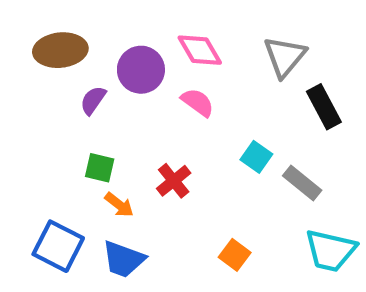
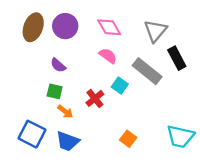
brown ellipse: (60, 50) -> (33, 27), turned -64
purple circle: (141, 70) -> (65, 26), moved
purple semicircle: (93, 100) -> (58, 65), moved, turned -84
cyan square: (256, 157) -> (120, 85), moved
gray rectangle: (302, 183) -> (147, 71), moved, size x1.4

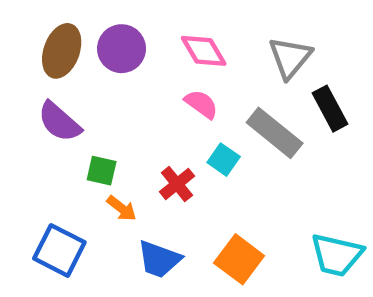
purple semicircle: (58, 65) -> (59, 122), moved, size x1.5
orange square: (128, 139) -> (239, 259), size x1.5
blue trapezoid: (68, 141) -> (159, 259), moved

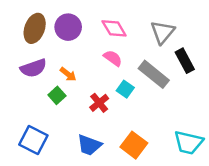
purple semicircle: (59, 122) -> (33, 68), turned -60
green square: (102, 171) -> (57, 95), turned 35
orange arrow: (122, 208) -> (68, 74), moved

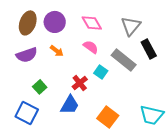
orange arrow: (68, 74) -> (57, 51), moved
green square: (57, 95) -> (40, 87), moved
blue trapezoid: (89, 145) -> (70, 105), moved, turned -80

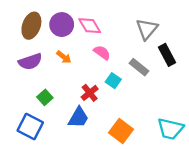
pink diamond: (92, 23) -> (90, 26), moved
gray rectangle: (124, 60) -> (139, 67), size x0.7

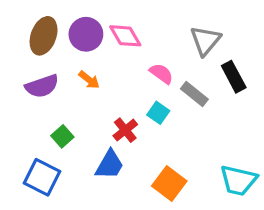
pink semicircle: (102, 53) -> (161, 74), moved

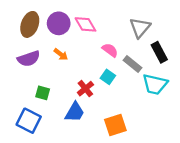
green square: (62, 136) -> (43, 93), turned -32
cyan trapezoid: (238, 180) -> (155, 84), moved
orange square: (169, 184) -> (115, 125), turned 35

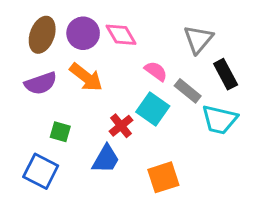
orange arrow: (61, 54) -> (86, 77), size x1.6
cyan square: (108, 77) -> (153, 109), size x1.5

